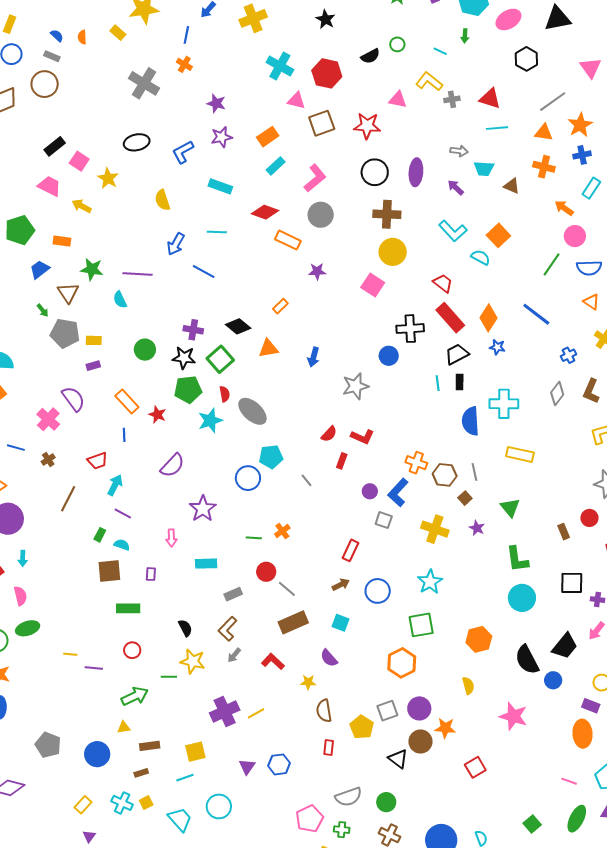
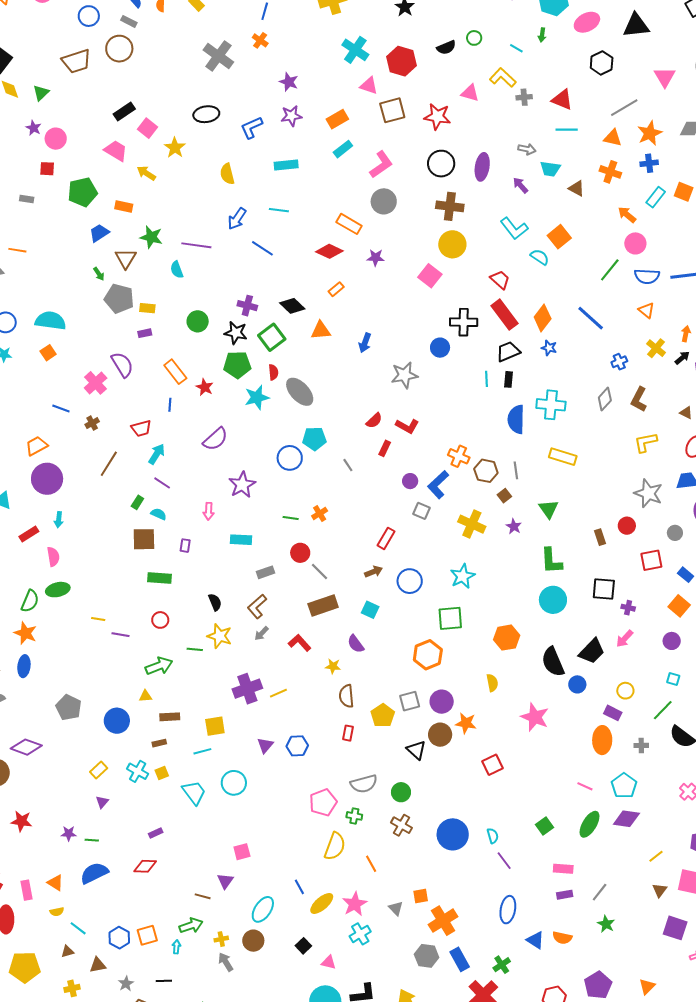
cyan rectangle: (220, 186) -> (286, 165), turned -30
red diamond: (265, 212) -> (329, 251), moved

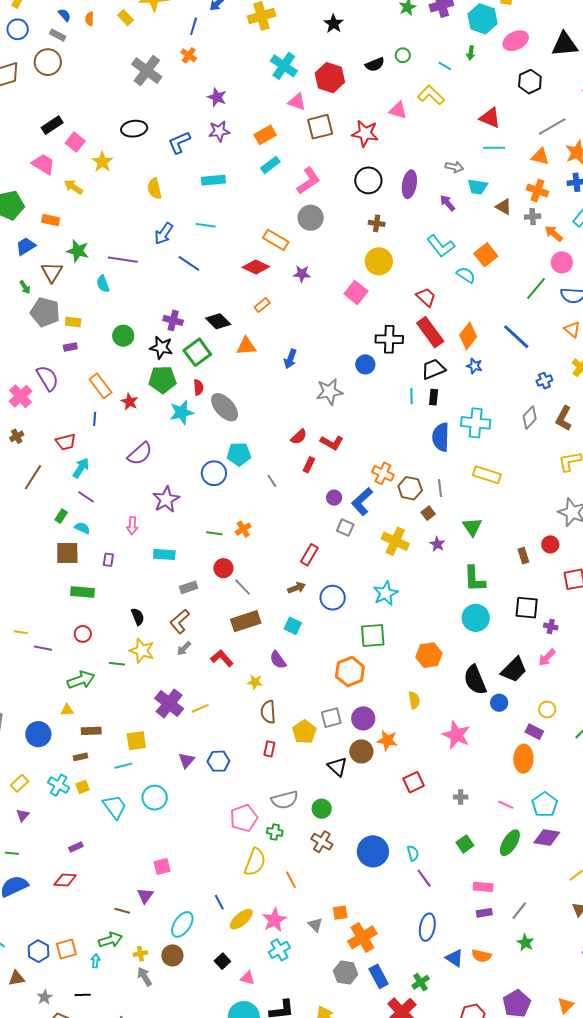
gray cross: (524, 97) -> (533, 217), moved
brown cross: (450, 206) -> (377, 223), size x0.6
purple cross: (247, 689) -> (169, 703), turned -32
gray cross: (641, 745) -> (461, 797), moved

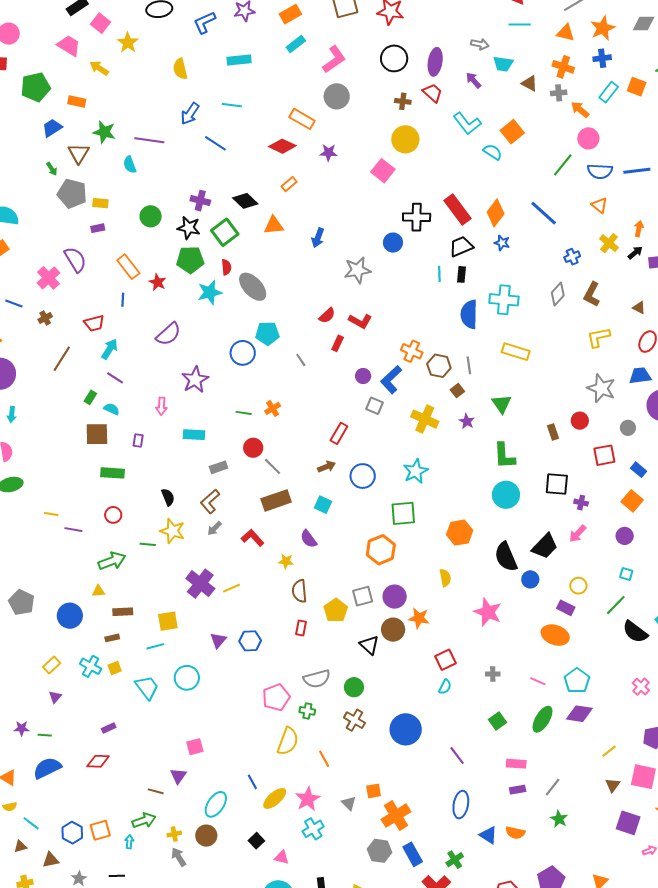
red trapezoid: (426, 297) -> (433, 93), moved
orange ellipse: (523, 759) -> (555, 635), turned -72
cyan semicircle: (413, 853) -> (445, 687), moved, turned 42

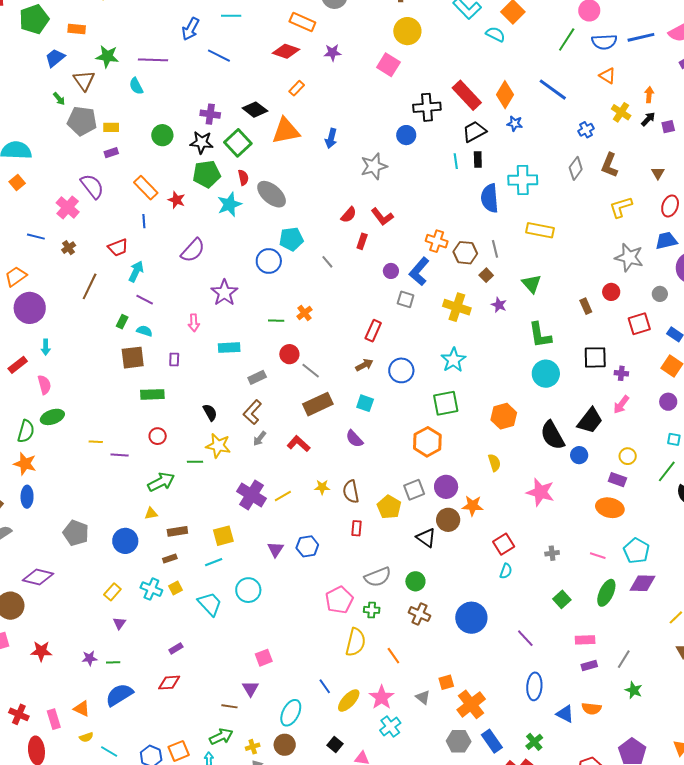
orange triangle: (274, 225) -> (286, 131), size x1.4
brown triangle: (639, 308) -> (658, 173), turned 40
red L-shape: (360, 321) -> (382, 217), turned 30
yellow star: (286, 561) -> (322, 487), moved

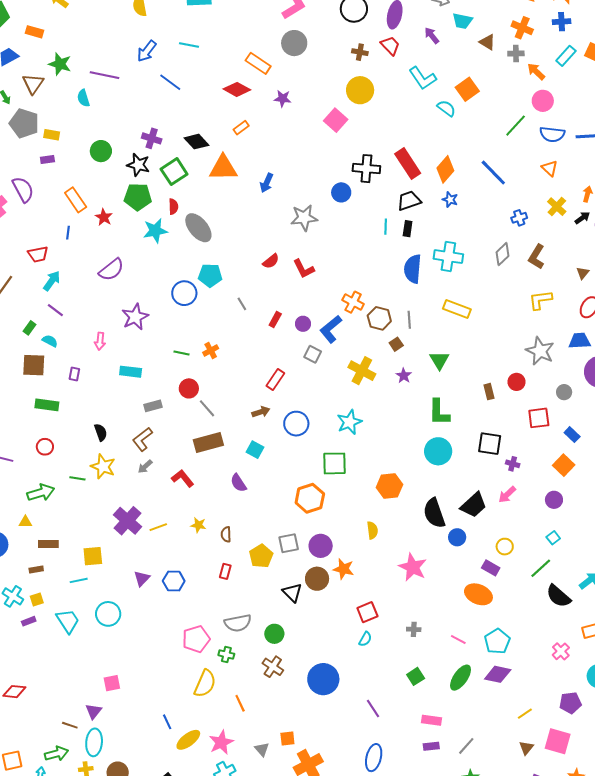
red rectangle: (362, 241) -> (275, 319), moved
cyan square: (674, 439) -> (553, 538), turned 32
brown semicircle: (351, 492) -> (226, 534), size x0.7
purple rectangle: (176, 648) -> (29, 621), moved
cyan ellipse: (291, 713) -> (94, 742), moved, turned -32

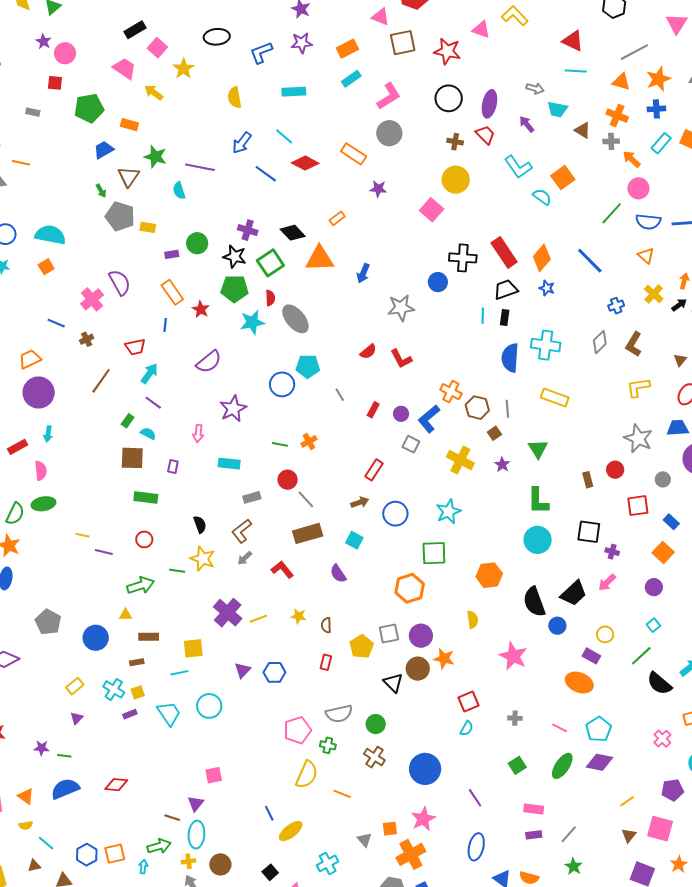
cyan line: (189, 45) -> (284, 136), turned 30
red diamond: (237, 89) -> (305, 163), moved
purple rectangle: (47, 160) -> (172, 254), moved
orange line: (240, 703) -> (342, 794), turned -42
pink star: (221, 742) -> (423, 819), moved

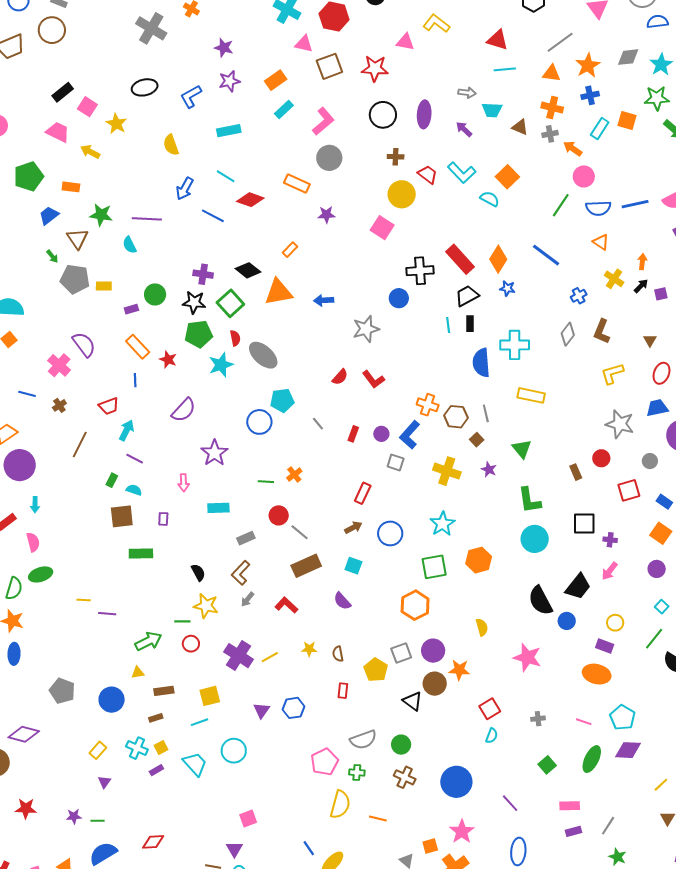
red trapezoid: (485, 135) -> (428, 174), moved
blue arrow: (363, 273) -> (324, 300), turned 72
red circle: (144, 539) -> (191, 644), moved
orange hexagon: (489, 575) -> (479, 560), moved

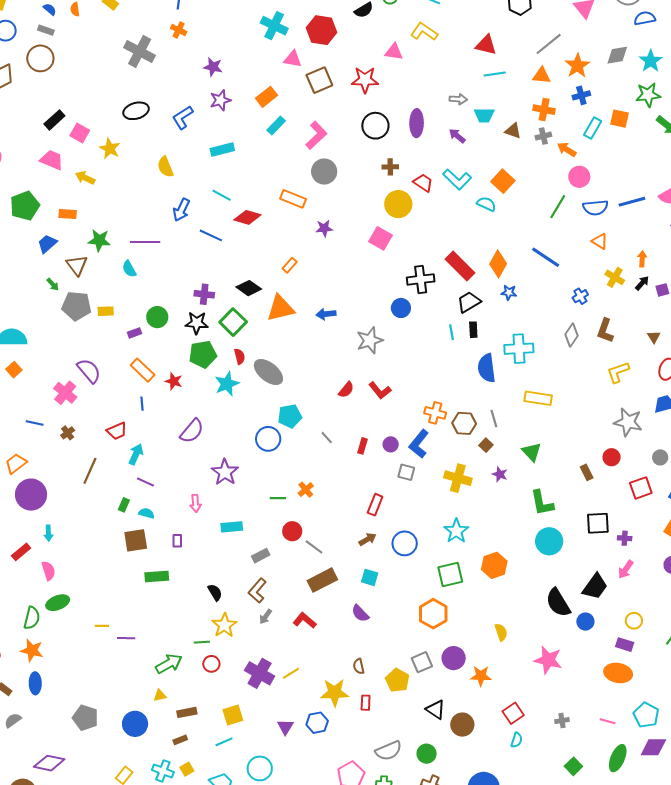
yellow star: (206, 606) -> (224, 625), turned 30
yellow star: (309, 649) -> (335, 693), moved, size x1.8
brown circle: (435, 684) -> (462, 725), moved

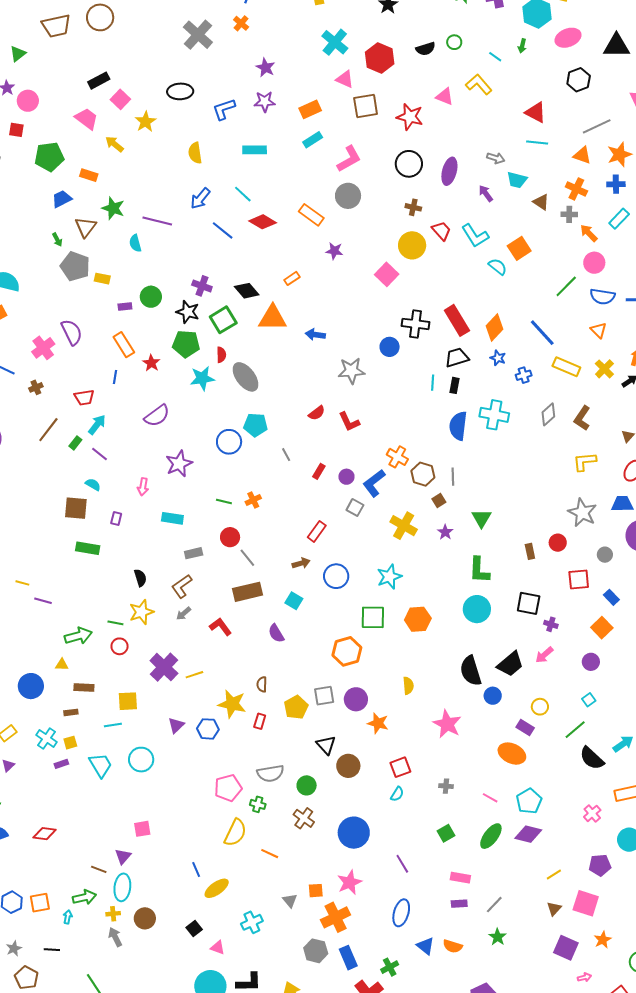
blue cross: (580, 296) -> (524, 375), moved
yellow rectangle: (538, 398) -> (566, 367), moved
green rectangle: (124, 505) -> (75, 443), moved

